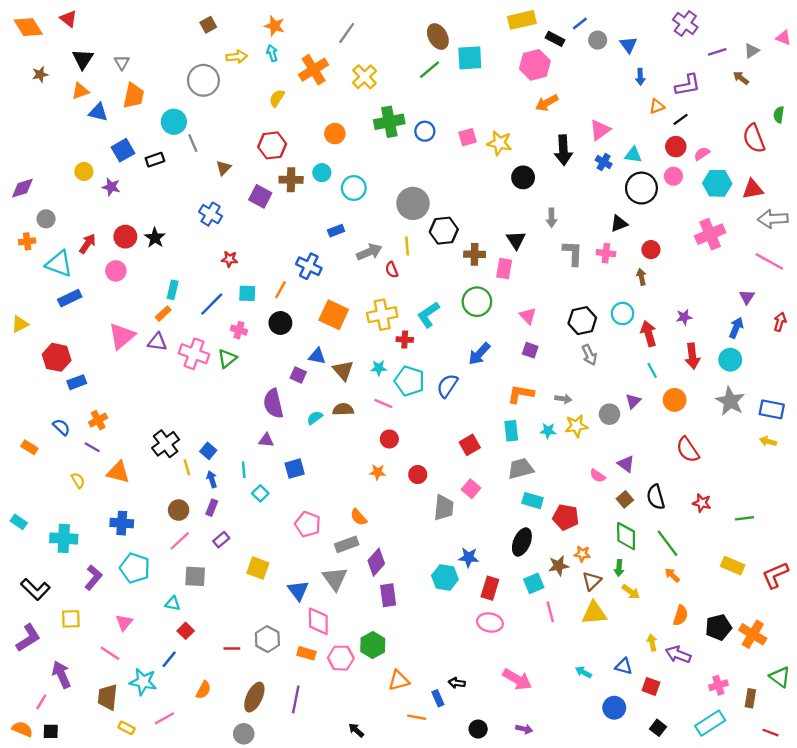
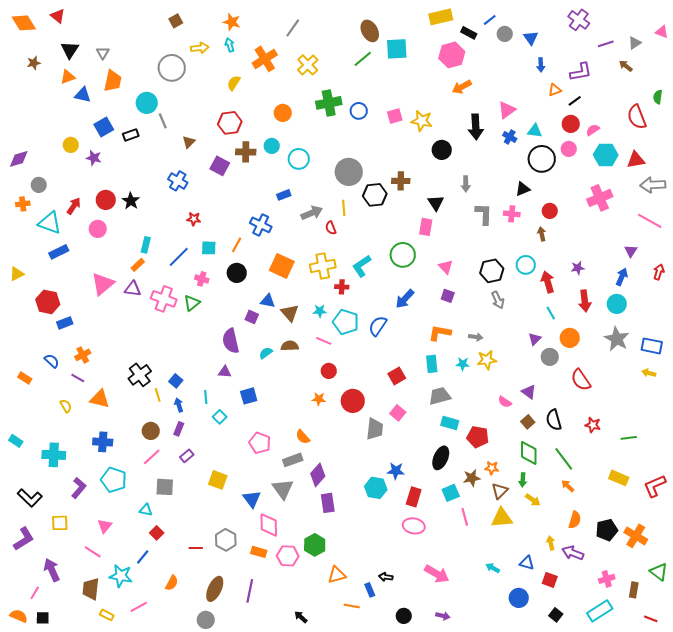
brown cross: (475, 254) -> (401, 181), moved
gray circle: (610, 414) -> (550, 357), moved
red circle: (418, 475) -> (353, 401), size x1.5

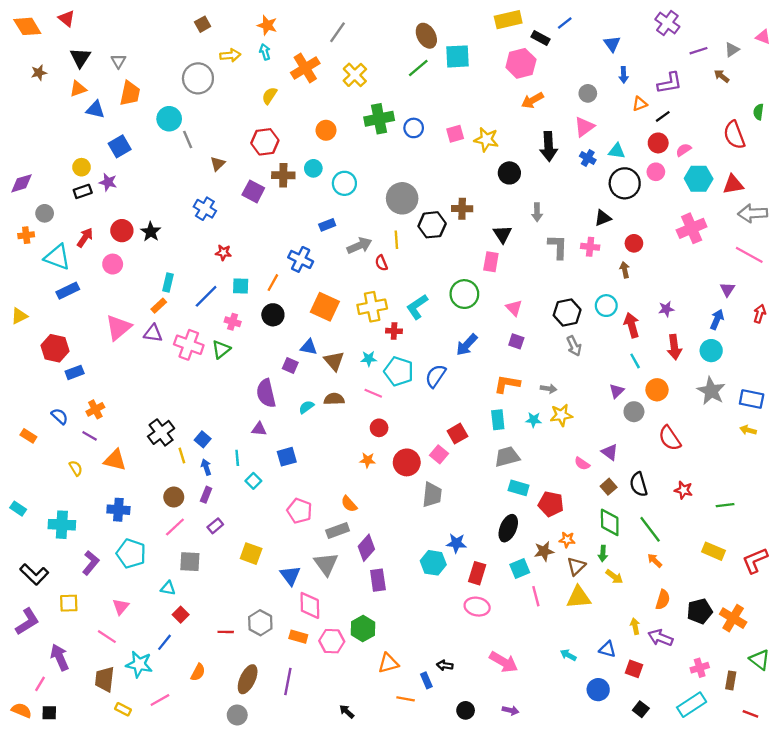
gray circle: (505, 34) -> (588, 93), moved
black rectangle: (131, 135) -> (83, 191), moved
pink square: (398, 413) -> (439, 454), moved

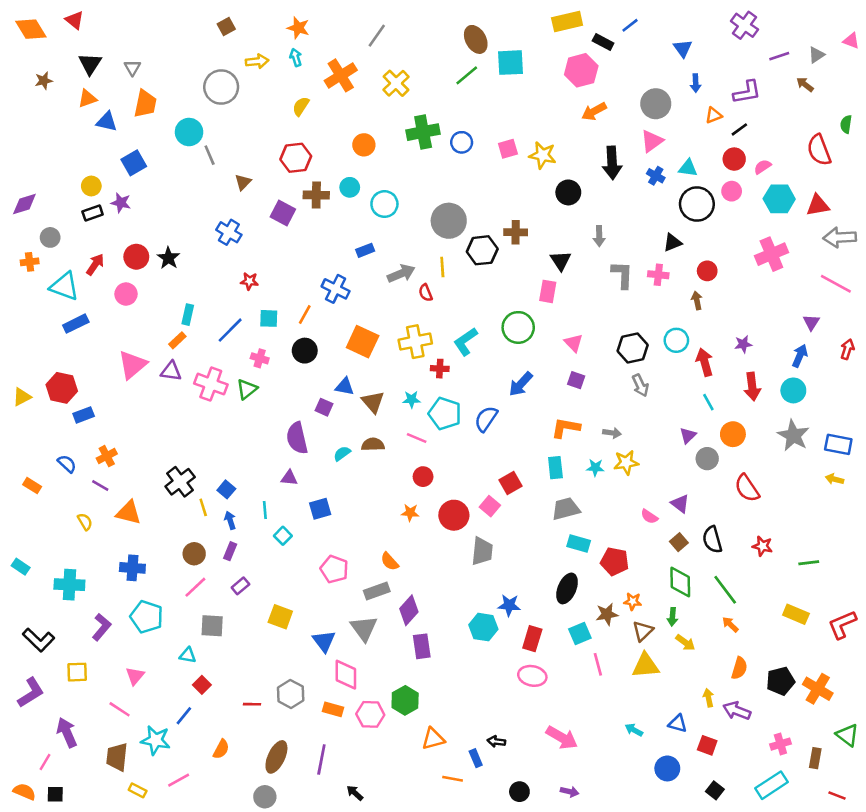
gray circle: (588, 93) -> (656, 104), size x1.5
yellow triangle: (19, 316) -> (22, 397), moved
black arrow: (347, 712) -> (355, 793), moved

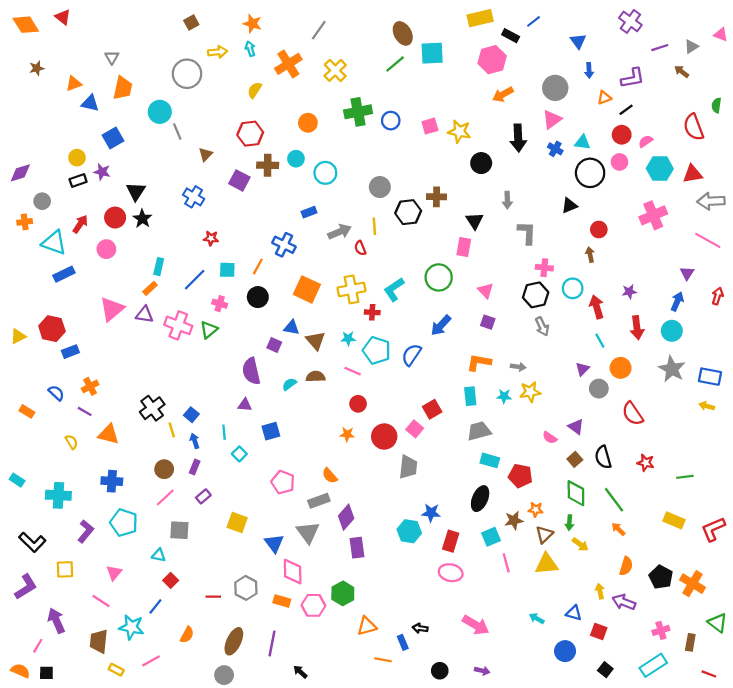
black triangle: (90, 64) -> (136, 191), moved
gray circle: (449, 221) -> (380, 187), size x0.7
pink cross: (658, 275) -> (544, 268), moved
black pentagon: (780, 681) -> (661, 577), turned -30

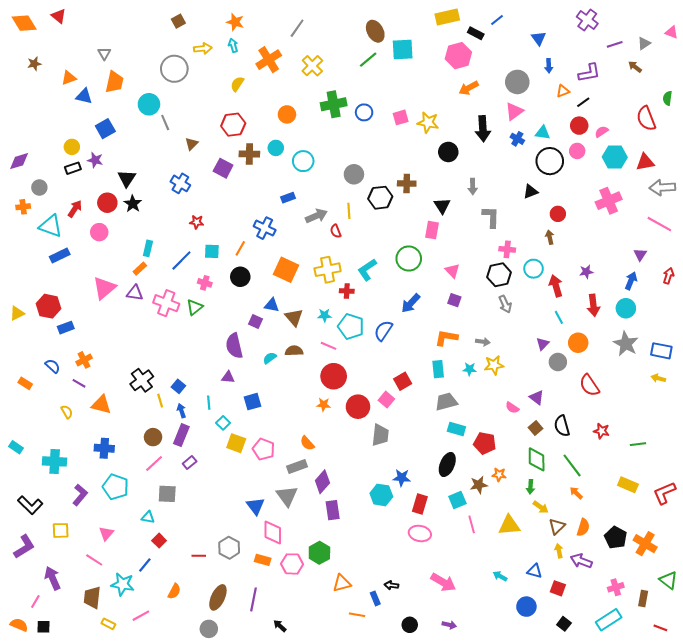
red circle: (358, 404) -> (334, 376), size x1.6
purple rectangle: (195, 467) -> (181, 435), size x1.5
yellow square: (237, 523) -> (236, 443), moved
brown triangle: (544, 535) -> (557, 526), moved

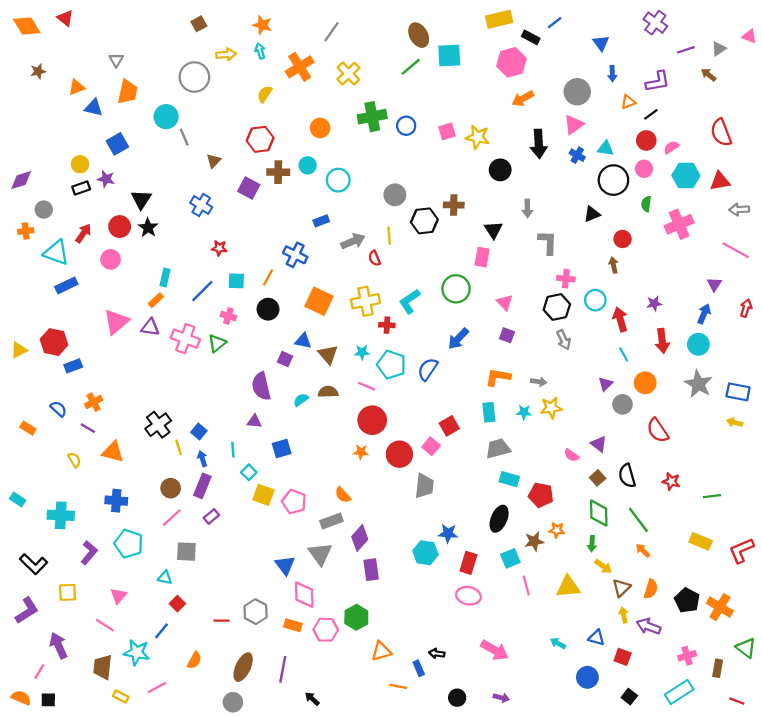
green semicircle: (667, 98) -> (646, 204), moved
gray arrow: (662, 187) -> (739, 210), size x0.7

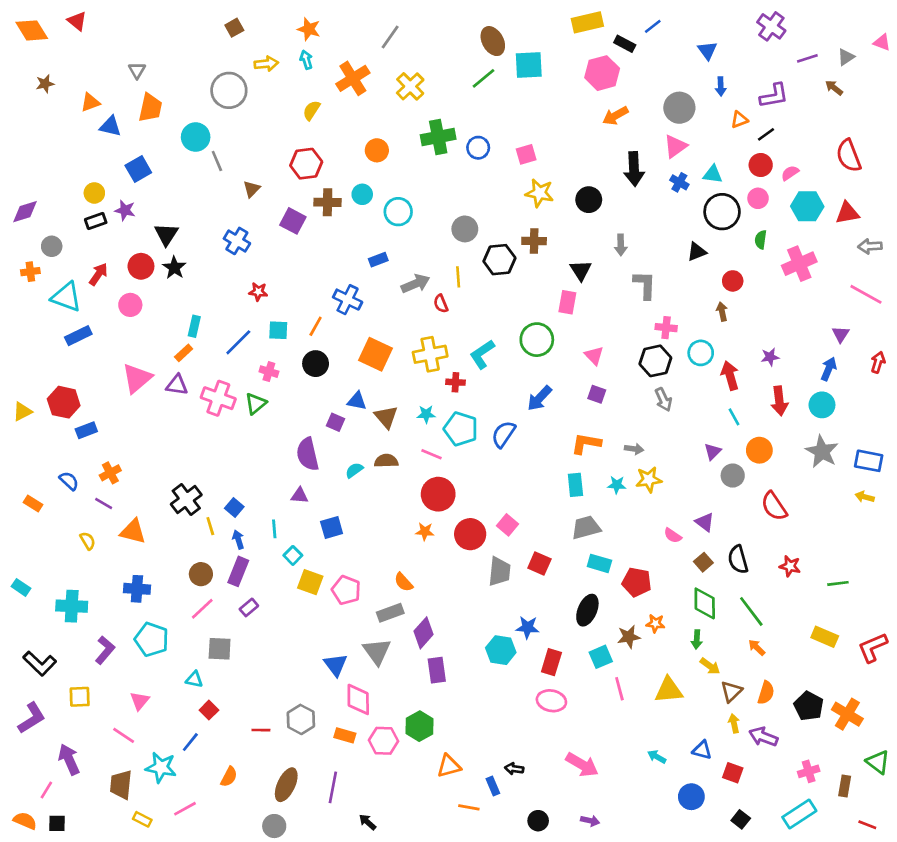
yellow star: (478, 137) -> (539, 193), moved
red square: (449, 426) -> (539, 563), moved, turned -36

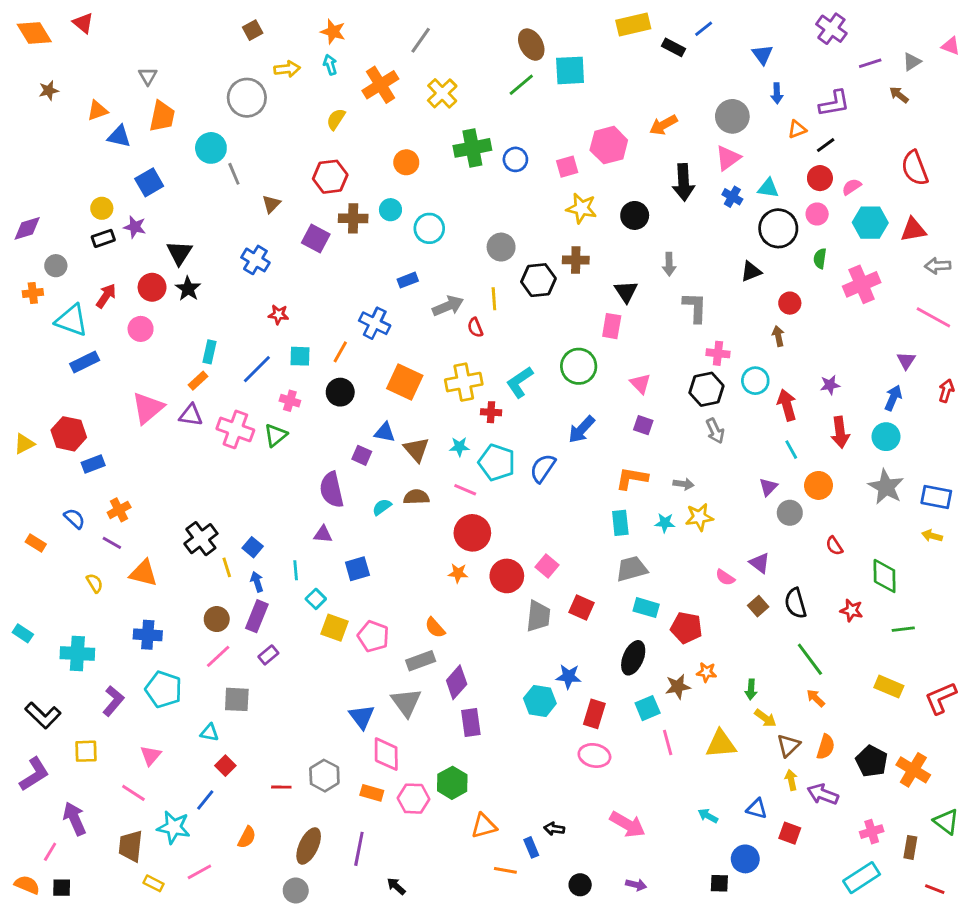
pink hexagon: (602, 73) -> (609, 145), moved
red semicircle: (774, 506) -> (834, 546), size x0.6
green diamond: (705, 603) -> (885, 576), moved
black square: (741, 819) -> (719, 883), moved, turned -36

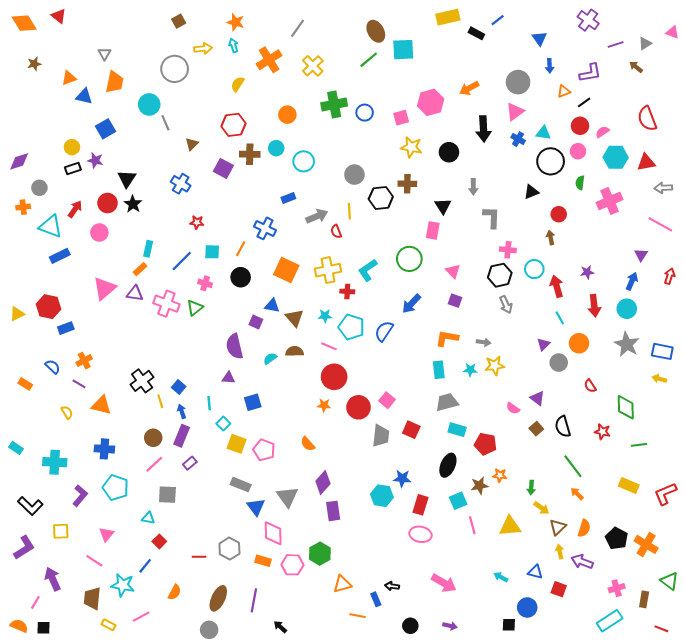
gray rectangle: (421, 661) -> (241, 485), moved, turned 42

